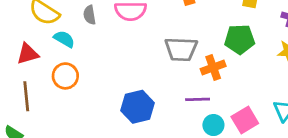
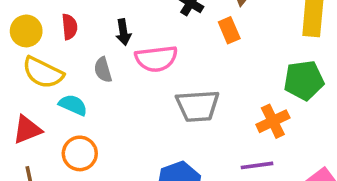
gray trapezoid: (181, 49) -> (198, 106), moved

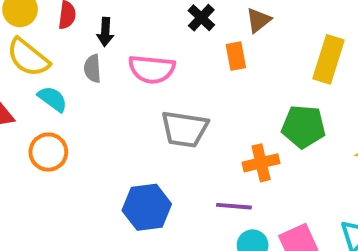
black arrow: (123, 32) -> (105, 32), moved

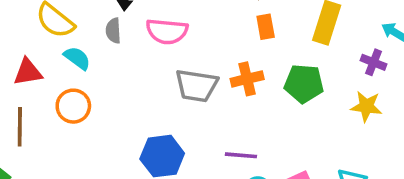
orange rectangle: (236, 56) -> (266, 27), moved
orange cross: (261, 163) -> (247, 79), moved

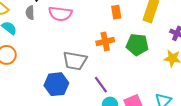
gray trapezoid: (196, 86) -> (75, 61), moved
purple line: (241, 155) -> (101, 85), turned 48

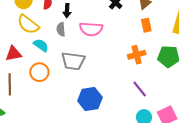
gray trapezoid: (75, 61) -> (73, 61), moved
purple line: (101, 85) -> (140, 89), moved

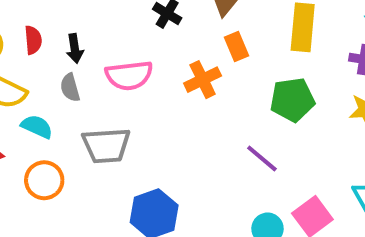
orange cross: (137, 55) -> (203, 80), moved
purple line: (140, 89) -> (262, 159), moved

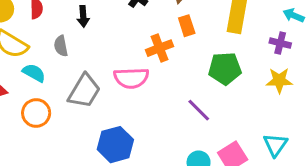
black arrow: (75, 48) -> (83, 16), moved
pink semicircle: (129, 75) -> (131, 78), moved
gray trapezoid: (106, 145) -> (84, 91), turned -60

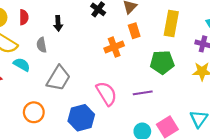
pink semicircle: (131, 78) -> (106, 94), moved, turned -120
purple line: (199, 110) -> (143, 93), turned -54
orange circle: (36, 113) -> (34, 112), moved

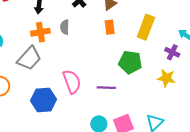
gray semicircle: (42, 45) -> (65, 27), moved
orange cross: (114, 47) -> (40, 32), moved

